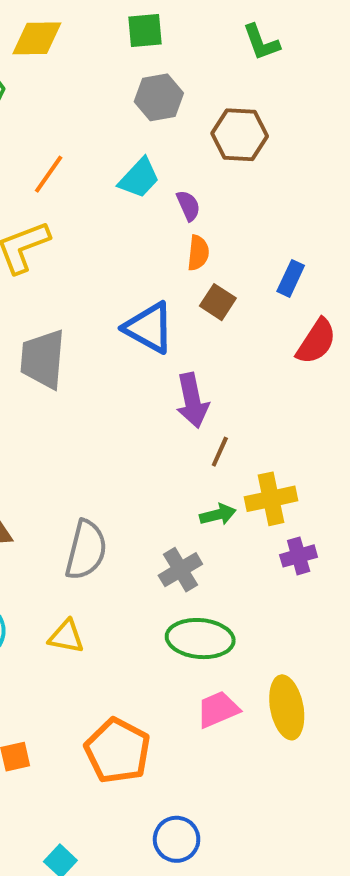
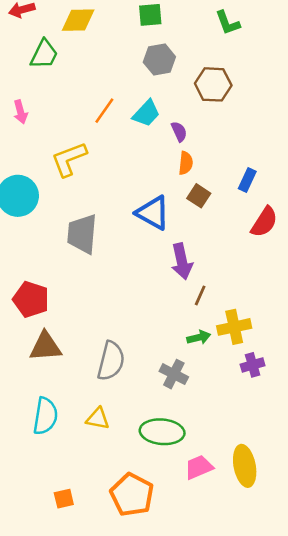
orange line: (49, 174) -> (104, 111), moved
gray cross: (180, 570) -> (174, 374), turned -32
green ellipse: (200, 639) -> (162, 432), moved

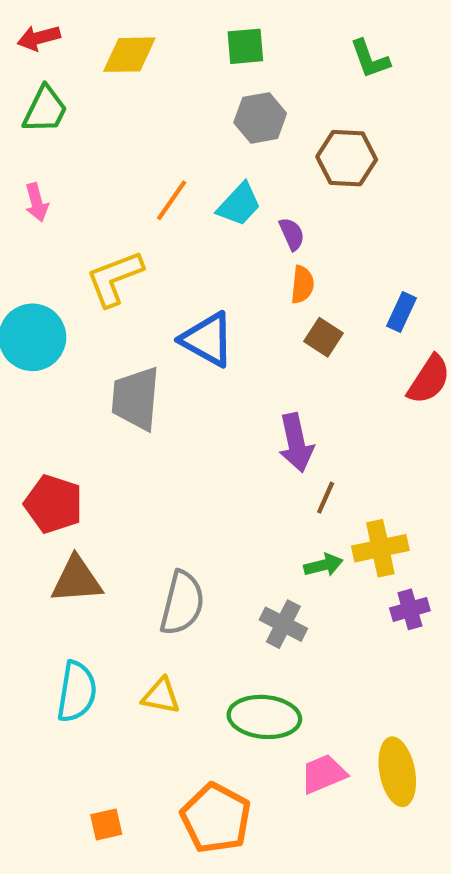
green trapezoid: (44, 54) -> (45, 110), moved
blue triangle: (153, 213) -> (207, 339), moved

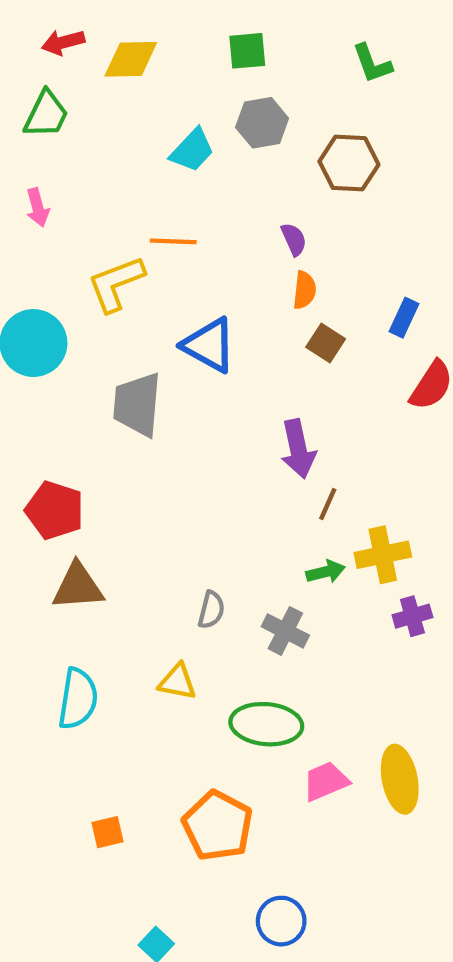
red arrow: (39, 38) -> (63, 42), moved
orange line: (172, 200) -> (173, 241), moved, turned 57
cyan trapezoid: (239, 204) -> (192, 150), moved
gray semicircle: (182, 603) -> (211, 610), moved, size x0.6
yellow triangle: (161, 696) -> (177, 682), moved

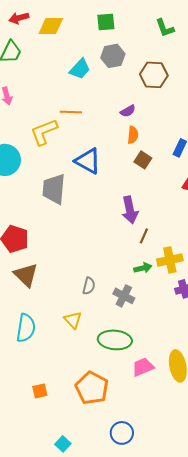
purple semicircle: (294, 239) -> (128, 111), turned 84
brown triangle: (78, 587) -> (26, 275), turned 48
yellow triangle: (177, 682) -> (73, 320), turned 36

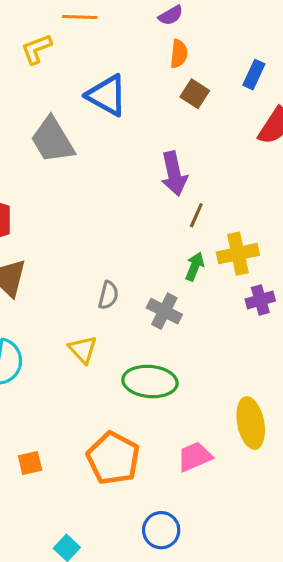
yellow L-shape: (44, 132) -> (36, 49), size x0.7
gray trapezoid: (54, 189) -> (52, 140), turned -36
green arrow: (143, 268) -> (195, 266), turned -54
pink trapezoid: (143, 367) -> (195, 457), moved

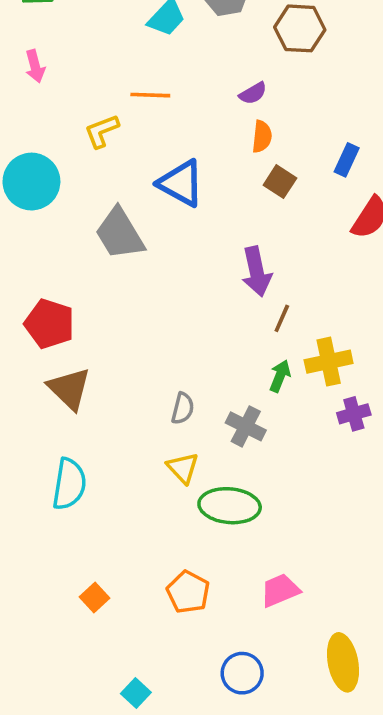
yellow triangle: (83, 350) -> (183, 468), moved
yellow ellipse: (251, 423) -> (343, 662), moved
orange pentagon: (113, 458) -> (188, 592), size x0.7
orange square: (30, 463) -> (94, 598), turned -30

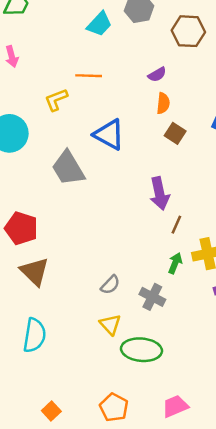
gray semicircle: (183, 408) -> (110, 285), turned 30

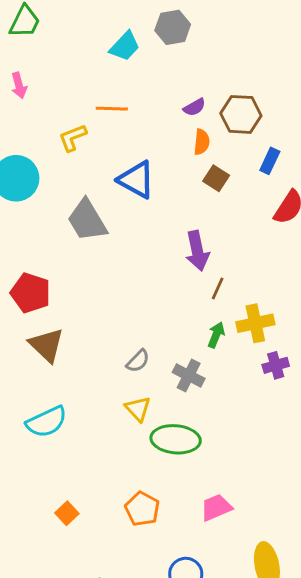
brown hexagon: (188, 31) -> (241, 114), moved
cyan semicircle: (35, 335) -> (47, 422), turned 56

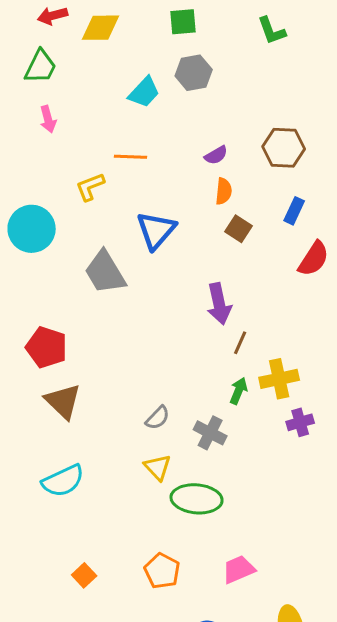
pink arrow: (19, 85) -> (48, 119), moved
brown hexagon: (241, 114) -> (284, 148), moved
blue triangle: (136, 180) -> (156, 230), turned 42

